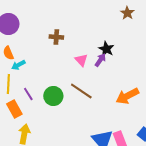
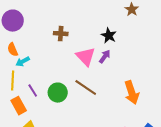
black star: (106, 49) -> (109, 36), moved
pink triangle: (81, 60) -> (86, 57), size x1.5
orange arrow: (127, 96) -> (132, 93), turned -80

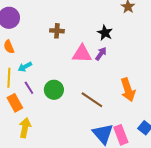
pink triangle: (86, 57) -> (82, 54), turned -45
cyan arrow: (23, 62) -> (25, 67), moved
brown line: (86, 88) -> (92, 100), moved

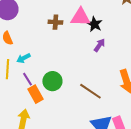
black star: (105, 33) -> (94, 24), moved
pink triangle: (82, 54) -> (80, 17), moved
orange rectangle: (15, 103) -> (35, 94), moved

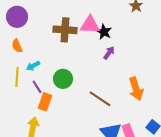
brown cross: (55, 22) -> (65, 30), size x1.6
green circle: (52, 81) -> (63, 79), moved
orange rectangle: (35, 94) -> (45, 102), turned 48

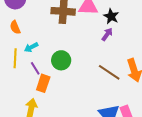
black star: (104, 32) -> (111, 16), moved
brown line: (100, 99) -> (109, 72), moved

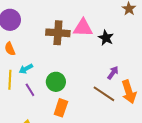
purple arrow: (107, 34) -> (113, 73), moved
orange rectangle: (43, 83) -> (61, 108), moved

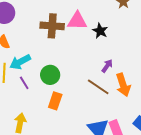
cyan arrow: (26, 69) -> (20, 62), size x1.5

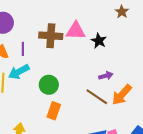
purple arrow: (107, 66) -> (106, 76), turned 40
purple line: (24, 83) -> (23, 49), moved, turned 32
orange arrow: (123, 85) -> (122, 95), turned 60

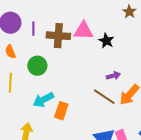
purple line: (23, 49) -> (33, 29), moved
cyan arrow: (19, 72) -> (43, 100), moved
green circle: (49, 85) -> (37, 66), moved

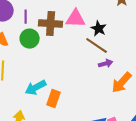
green circle: (37, 66) -> (30, 39), moved
brown line: (104, 97) -> (97, 46), moved

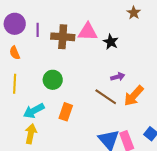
green circle: (30, 39) -> (53, 80), moved
brown line: (97, 46) -> (106, 97), moved
cyan arrow: (36, 88) -> (34, 111), moved

